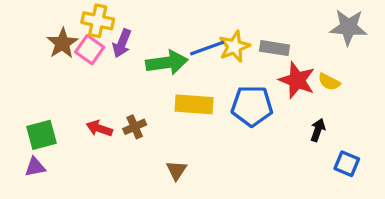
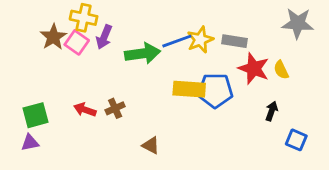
yellow semicircle: (329, 82) -> (281, 70), turned 36
yellow rectangle: (194, 104) -> (189, 89), moved
brown triangle: (176, 170) -> (151, 145), turned -36

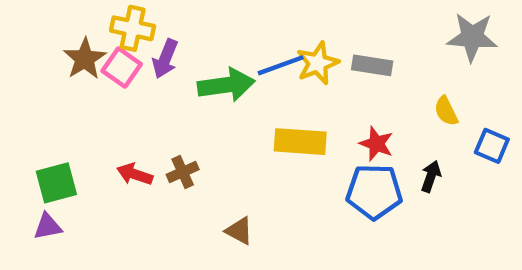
red star: (254, 69) -> (376, 144), moved, size x0.7
blue pentagon: (215, 90) -> (374, 192), moved
blue square: (296, 140) -> (492, 146), moved

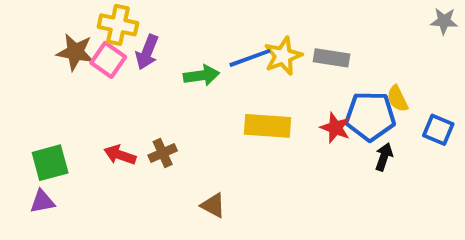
gray star: (472, 37) -> (444, 21), moved, size x0.6
brown star: (85, 59) -> (75, 52), turned -30
green arrow: (226, 85) -> (201, 75), size x0.7
blue pentagon: (374, 192) -> (370, 116), moved

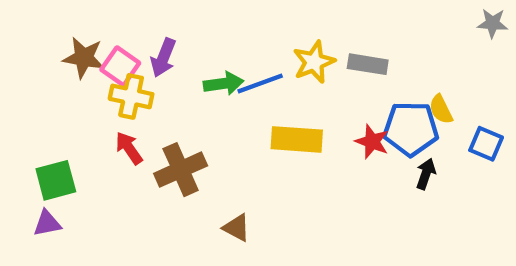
yellow cross: (118, 25) -> (131, 96), moved
blue line: (250, 58) -> (260, 84), moved
brown cross: (163, 153) -> (181, 170), size x1.6
red arrow: (120, 155) -> (129, 148), moved, turned 36

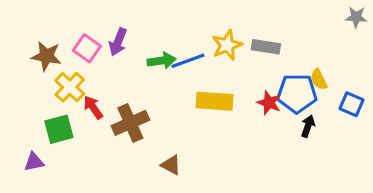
brown star: (84, 58) -> (46, 56), moved
yellow cross: (131, 96) -> (70, 87), moved, turned 32
green square: (56, 180) -> (59, 129), moved

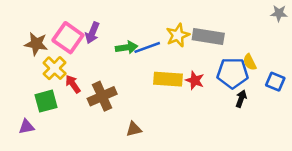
gray rectangle: (266, 47) -> (208, 36), size x1.4
pink square: (87, 48) -> (68, 38), size x1.4
red star: (269, 103) -> (195, 80), moved
brown triangle: (171, 165) -> (134, 129), turned -42

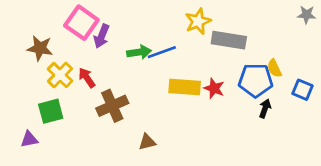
yellow star: (178, 35) -> (198, 21), moved
pink square: (68, 38) -> (81, 23), moved
red arrow: (73, 84) -> (87, 78), moved

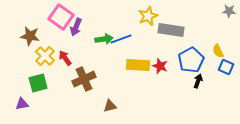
yellow semicircle: (274, 68) -> (218, 51), moved
blue pentagon: (256, 80) -> (191, 60), turned -30

